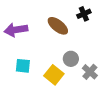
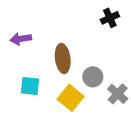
brown ellipse: (58, 26) -> (63, 59), moved, turned 45
purple arrow: (16, 30) -> (21, 39), size x0.7

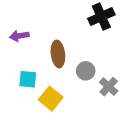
black cross: (110, 18) -> (101, 17), size x1.5
yellow square: (71, 98) -> (51, 99), moved

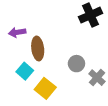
brown ellipse: (58, 54) -> (38, 48), moved
cyan square: (28, 79) -> (25, 71), turned 35

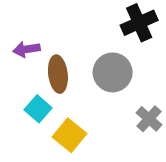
gray circle: (76, 64) -> (113, 72), moved, size x1.5

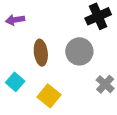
purple arrow: (26, 49) -> (15, 20), moved
cyan square: (38, 109) -> (15, 82), moved

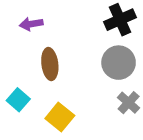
purple arrow: (15, 20) -> (31, 24), moved
gray circle: (79, 51) -> (119, 63), moved

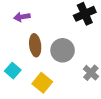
gray circle: (119, 63) -> (63, 50), moved

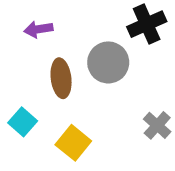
gray circle: (63, 50) -> (108, 62), moved

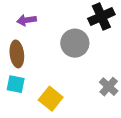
brown ellipse: (61, 78) -> (17, 54), moved
cyan square: (23, 122) -> (16, 84), turned -30

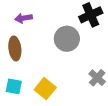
cyan square: (16, 84) -> (14, 86), moved

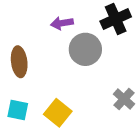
purple arrow: (24, 18) -> (62, 23), moved

